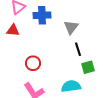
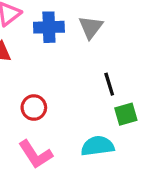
gray triangle: (71, 27) -> (91, 27), moved

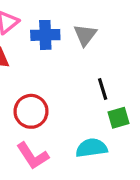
red circle: (34, 108) -> (31, 111), size x1.4

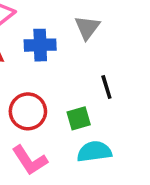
blue cross: (45, 35) -> (40, 45), moved
green square: (119, 118) -> (79, 118), moved

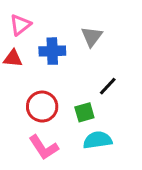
black line: (106, 87) -> (108, 86), turned 60

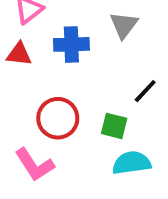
green square: (84, 112) -> (114, 126), turned 30
pink L-shape: (44, 147) -> (35, 165), moved

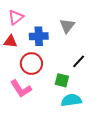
red circle: (58, 118) -> (31, 64), moved
pink L-shape: (35, 165) -> (21, 89), moved

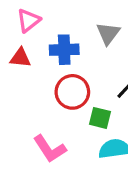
red circle: (31, 64) -> (72, 92), moved
pink L-shape: (21, 89) -> (50, 149), moved

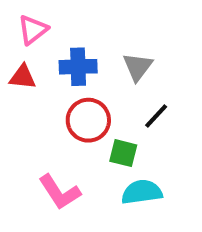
gray triangle: (108, 33) -> (138, 67), moved

